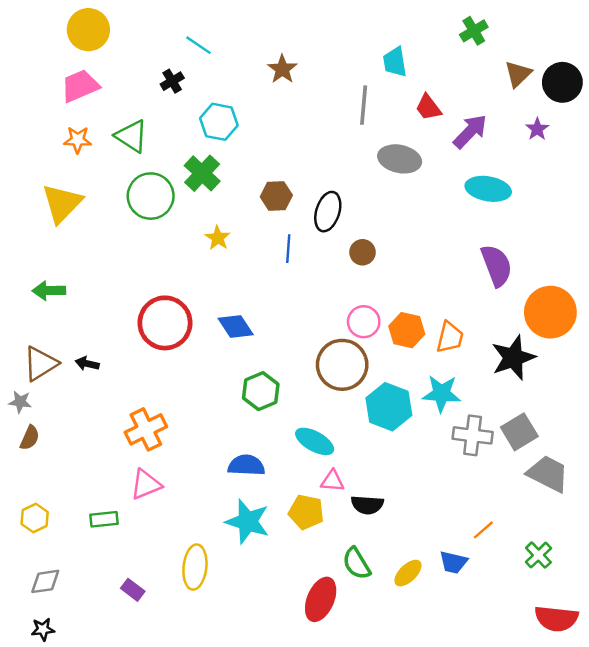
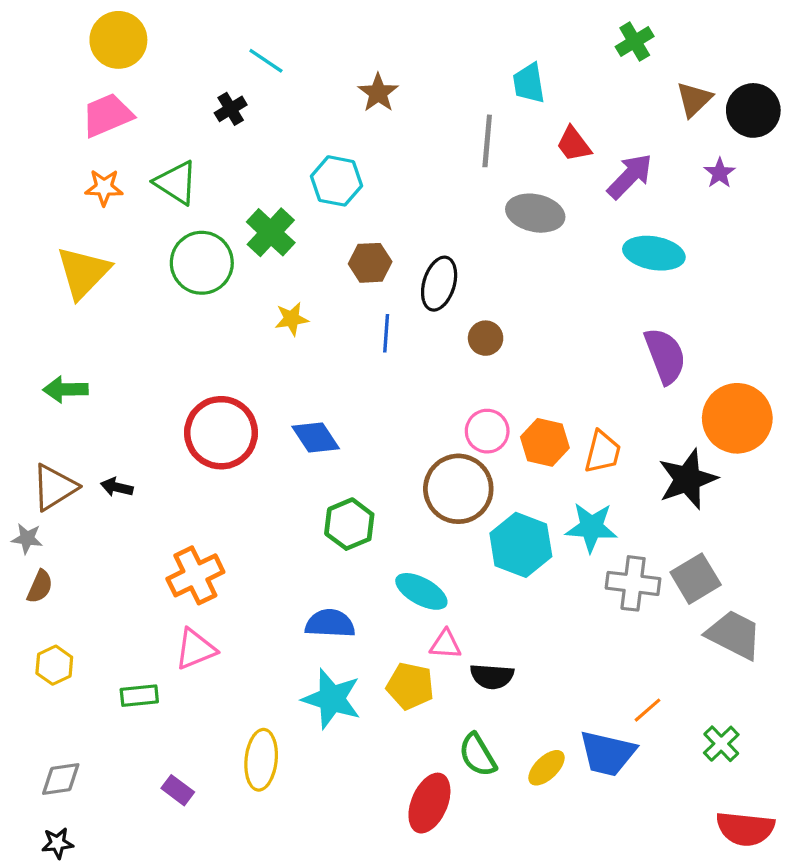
cyan hexagon: (219, 122) -> (336, 181), moved
yellow star: (218, 238) -> (292, 319), turned 30
yellow hexagon: (35, 518) -> (54, 665), moved
blue trapezoid: (453, 562) -> (607, 753), size x1.5

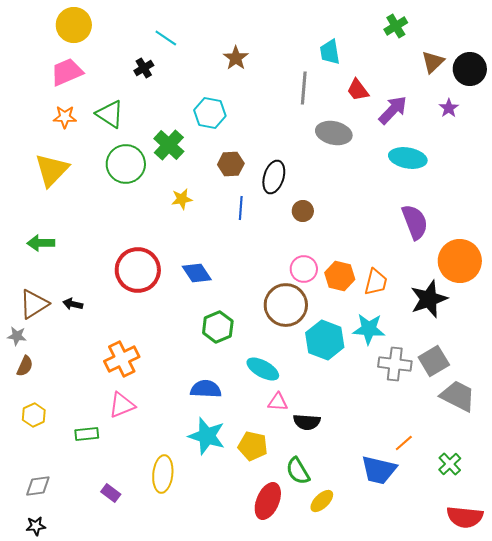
yellow pentagon: (410, 686) -> (253, 446), moved
yellow ellipse: (546, 768) -> (322, 501), moved

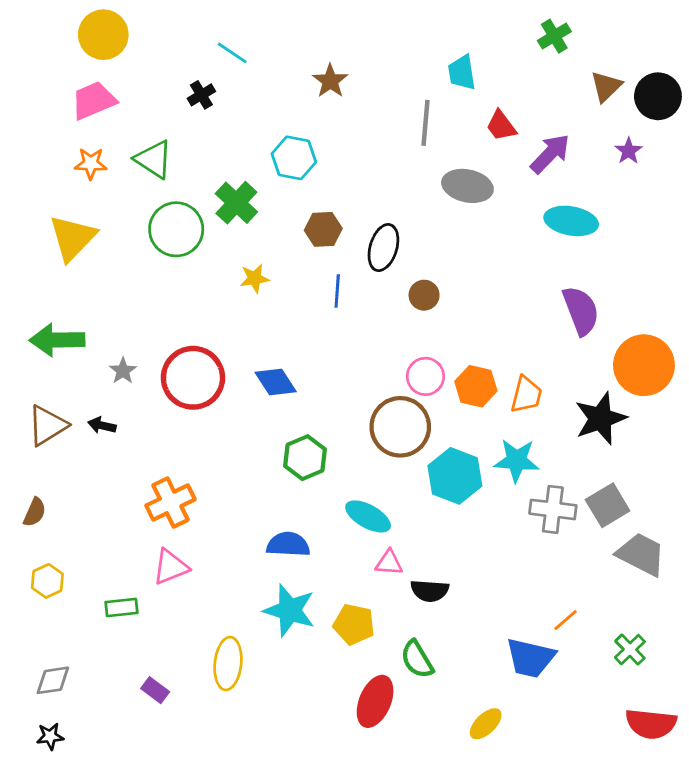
green arrow: (41, 243) -> (57, 340), size x1.4
gray star: (17, 336) -> (123, 371), moved, turned 30
yellow ellipse: (322, 501) -> (486, 724), moved

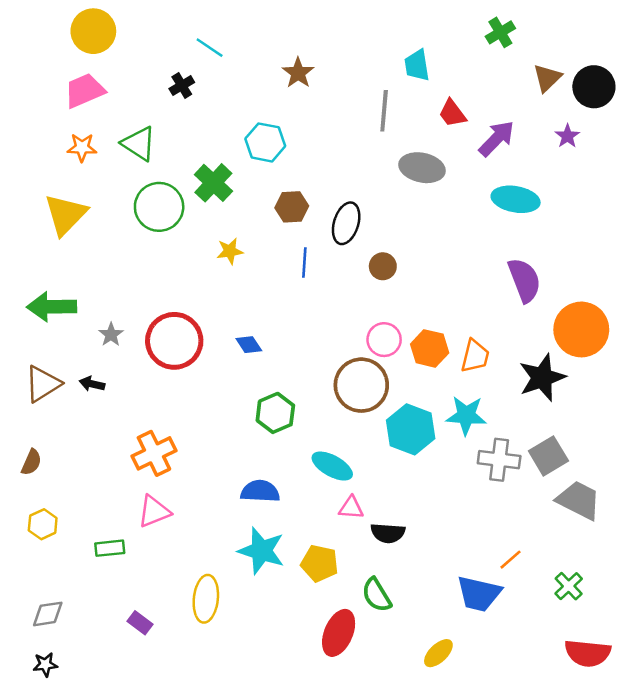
blue diamond: (276, 382) -> (249, 345), size x0.7

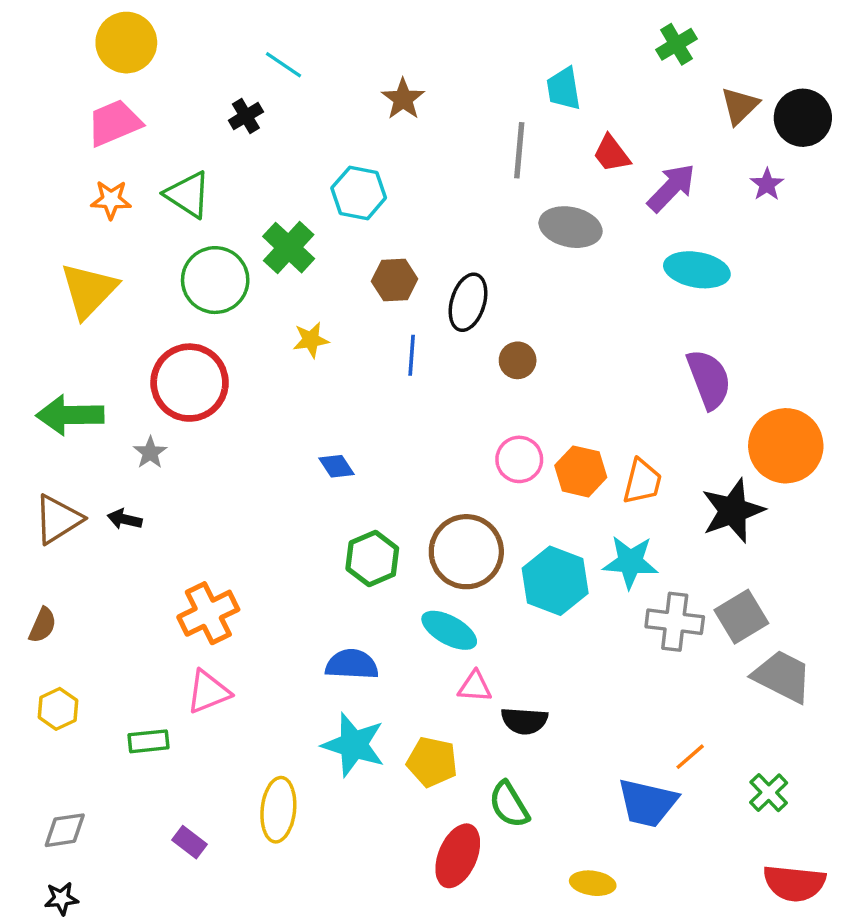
red circle: (174, 341) -> (190, 383), moved
brown circle: (361, 385) -> (466, 552), moved
yellow ellipse: (438, 653) -> (593, 883), turned 52

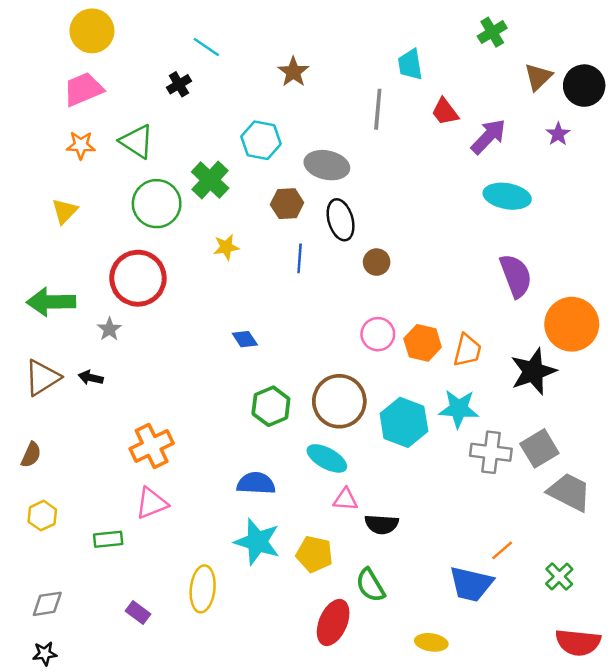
gray ellipse: (571, 227) -> (327, 165), moved
yellow triangle: (89, 290) -> (65, 211), size x0.6
black ellipse: (468, 302) -> (341, 220), turned -33

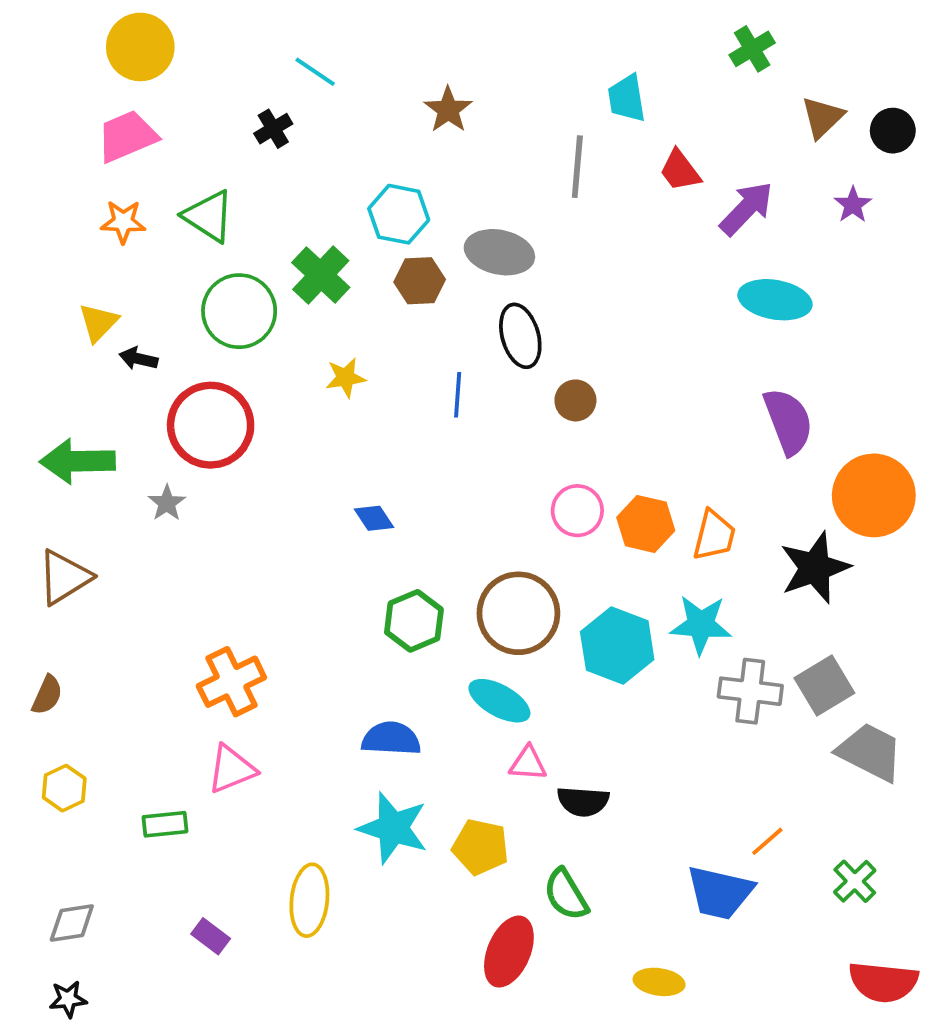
black circle: (584, 86) -> (893, 131), size x0.7
brown hexagon: (287, 204) -> (420, 281), moved
black arrow: (91, 378) -> (138, 359), moved

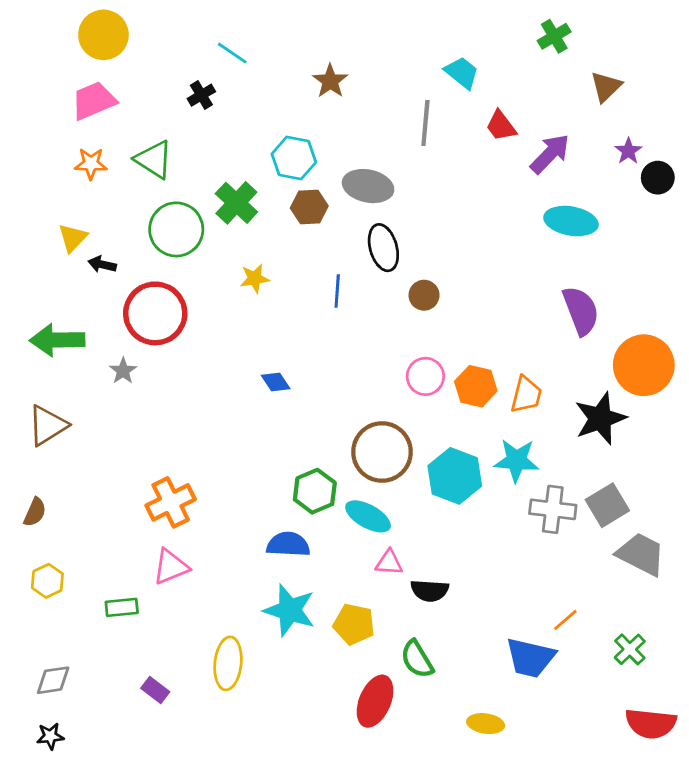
cyan trapezoid: (627, 98) -> (462, 73), turned 138
black circle: (893, 131) -> (658, 178), moved
green hexagon: (414, 621) -> (315, 491), moved

